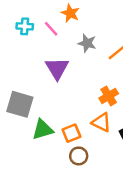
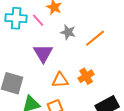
cyan cross: (25, 26) -> (16, 18), size x1.5
orange triangle: (101, 122) -> (60, 80), moved, turned -30

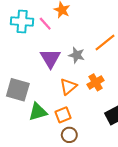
gray star: (68, 32) -> (77, 55), moved
orange triangle: (60, 80) -> (68, 87), turned -36

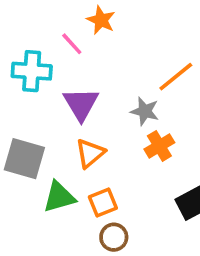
cyan cross: (22, 22) -> (32, 71), moved
gray star: (77, 55) -> (145, 111), moved
orange triangle: (68, 87) -> (90, 153), moved

